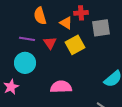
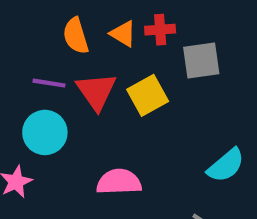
orange triangle: (66, 23) -> (123, 34), moved
red triangle: (50, 43) -> (96, 91), size x1.5

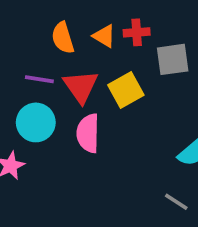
pink semicircle: (119, 182) -> (88, 133), moved, turned -87

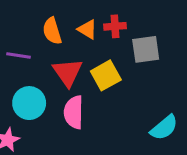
purple line: (39, 79) -> (18, 55), moved

